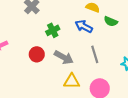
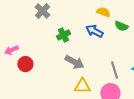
red circle: (37, 54) -> (25, 64), moved
gray line: (95, 54) -> (114, 70), moved

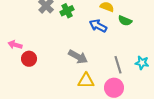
green cross: (63, 35) -> (67, 11), moved
pink arrow: (11, 50) -> (15, 45), turned 40

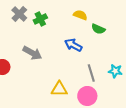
blue arrow: (98, 26) -> (73, 45), moved
gray arrow: (78, 57) -> (32, 53), moved

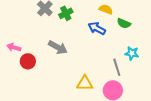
blue arrow: (73, 45) -> (97, 28), moved
cyan star: (115, 71) -> (132, 53), moved

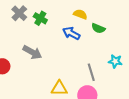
green cross: (66, 13) -> (40, 18), turned -32
cyan star: (132, 53) -> (115, 61), moved

